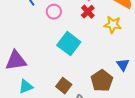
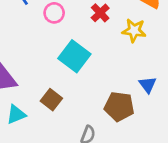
brown pentagon: (102, 81) -> (119, 106), turned -30
brown square: (64, 86) -> (51, 100), moved

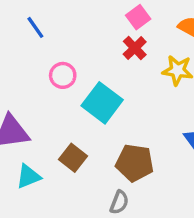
pink circle: (54, 13) -> (63, 75), moved
brown pentagon: (119, 106) -> (135, 163), moved

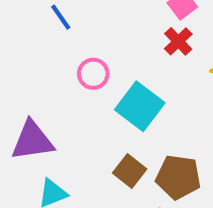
brown square: (73, 158) -> (130, 171), moved

